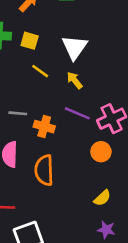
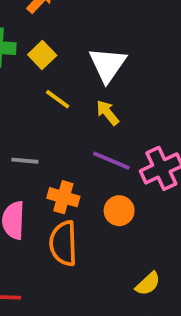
yellow square: (30, 41) -> (42, 55), turned 30
orange cross: (44, 127) -> (63, 197), moved
orange circle: (101, 152) -> (119, 211), moved

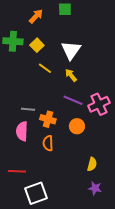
gray line: (25, 161) -> (28, 109), moved
orange semicircle: (63, 243) -> (48, 143), size x0.7
yellow semicircle: (148, 284) -> (92, 164), turned -32

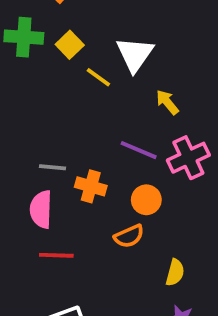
yellow line: (45, 68) -> (98, 77), moved
yellow arrow: (71, 75) -> (167, 102), moved
orange semicircle: (48, 143) -> (129, 236), moved, turned -112
red line: (17, 171) -> (56, 255), moved

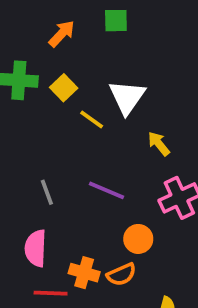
purple line: (139, 150) -> (107, 190), moved
gray line: (53, 167) -> (47, 192), moved, turned 65
orange cross: (91, 186) -> (84, 273), moved

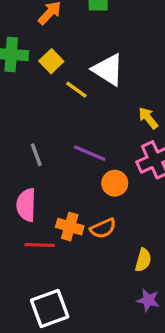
white triangle: (127, 97) -> (108, 70), turned -33
yellow arrow: (159, 144) -> (148, 118), moved
orange circle: (138, 239) -> (115, 183), moved

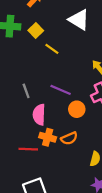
white triangle: (108, 70) -> (79, 20), moved
pink semicircle: (26, 205) -> (39, 115), moved

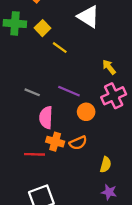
gray line: (26, 91) -> (32, 92), turned -48

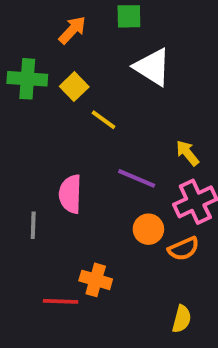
purple line: (69, 91) -> (137, 178), moved
gray line: (32, 92) -> (33, 225), moved, turned 70
pink semicircle: (46, 118) -> (70, 194), moved
orange semicircle: (78, 143) -> (184, 249), moved

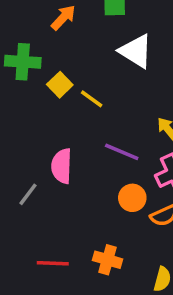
yellow square: (74, 87) -> (60, 85), moved
gray line: (33, 225) -> (28, 194), turned 35
orange cross: (96, 280) -> (108, 260), moved

